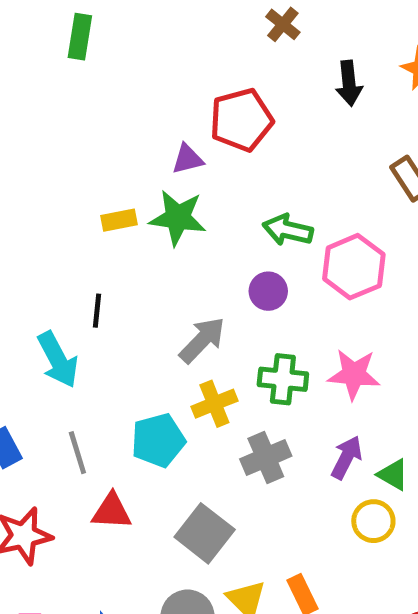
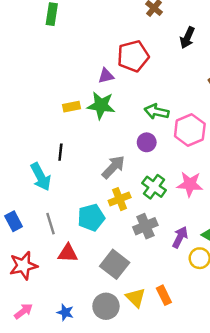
black arrow: (349, 83) -> (187, 38), turned 30
green cross: (283, 379) -> (154, 187), turned 30
purple arrow: (347, 457) -> (180, 237), moved

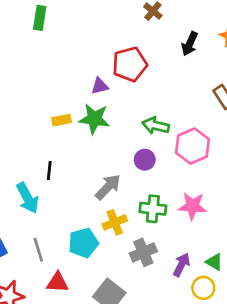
green cross: (154, 187) -> (153, 209), turned -30

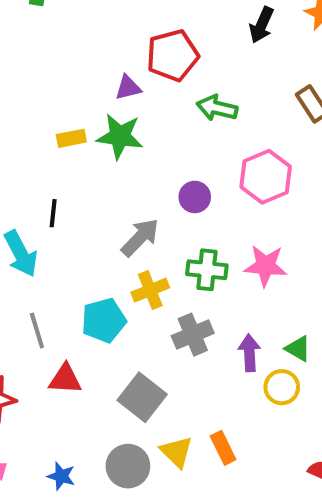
green arrow: (156, 126) -> (217, 108), moved
purple arrow: (182, 265) -> (249, 353), turned -30

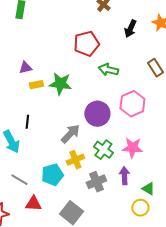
purple triangle: (128, 88) -> (25, 68), moved
purple circle: (195, 197) -> (97, 114), size x1.6
green cross: (207, 270) -> (103, 150), turned 30
gray line: (37, 331) -> (19, 180), turned -42
purple arrow: (249, 353) -> (124, 176), moved

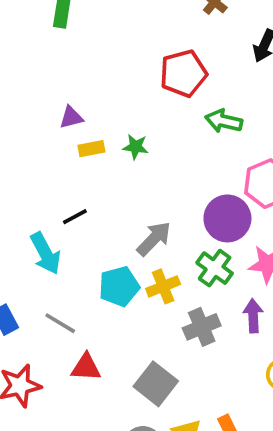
green star: (60, 84) -> (136, 147), size x0.6
purple circle: (97, 114) -> (227, 218), moved
black line: (27, 122) -> (75, 217), turned 56
cyan pentagon: (52, 175) -> (119, 286), moved

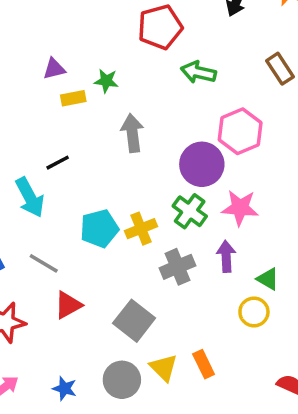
green star: (136, 147) -> (106, 81), moved
gray arrow: (154, 239) -> (132, 133), moved, turned -51
red triangle: (86, 367) -> (68, 305), turned -32

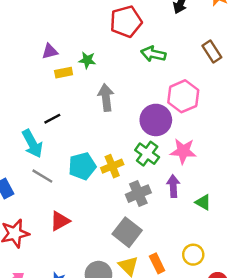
gray line: (44, 263) -> (42, 176), moved
yellow circle: (254, 312) -> (193, 255), moved
gray square: (134, 321) -> (127, 232), moved

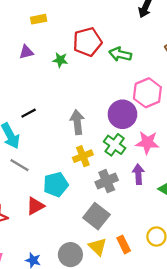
red pentagon: (126, 21) -> (87, 42), moved
yellow rectangle: (64, 73) -> (39, 19), moved
gray arrow: (106, 98) -> (77, 122), moved
cyan pentagon: (82, 166) -> (56, 184), moved

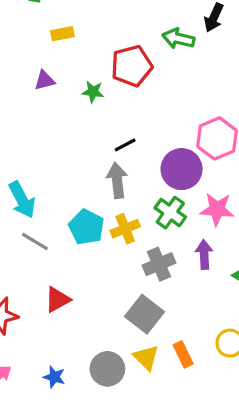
green arrow: (120, 54) -> (178, 39), moved
black line: (29, 113) -> (125, 145), moved
cyan pentagon: (56, 184) -> (86, 227), moved, turned -30

